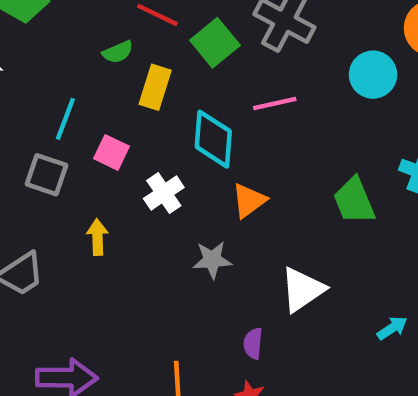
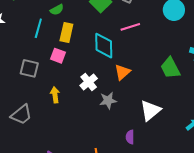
yellow rectangle: (155, 87) -> (66, 32), moved
cyan line: (65, 119) -> (38, 28), moved
white cross: (164, 193) -> (89, 82), moved

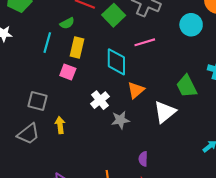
gray square: (29, 68) -> (37, 101), moved
yellow arrow: (55, 95) -> (60, 125), moved
white triangle: (150, 110) -> (165, 112), moved

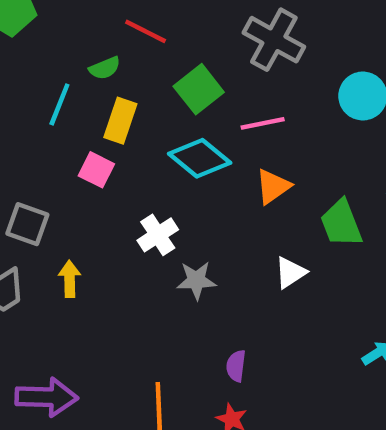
green square: (114, 15) -> (199, 89), moved
cyan diamond: (116, 62) -> (200, 158), turned -56
orange triangle: (136, 90) -> (273, 187), moved
white triangle: (165, 112) -> (290, 273), size x0.7

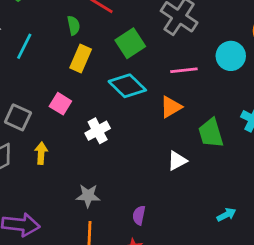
green semicircle: (105, 68) -> (74, 25), turned -84
cyan line: (59, 104) -> (24, 46), moved
pink line: (263, 123) -> (184, 70), moved
pink square: (96, 170) -> (60, 104), moved
gray star: (196, 280) -> (88, 196), moved

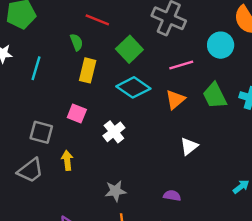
green trapezoid: (211, 133) -> (215, 96), moved
purple semicircle: (139, 215) -> (172, 196), moved, turned 98

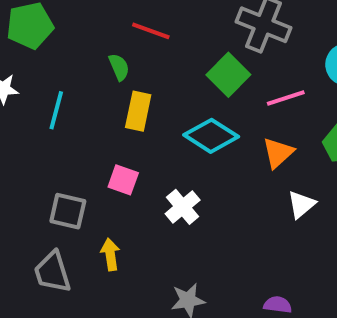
green square: (129, 49) -> (228, 75), moved
white triangle: (189, 146) -> (301, 205), moved
gray trapezoid: (30, 170) -> (53, 272), turned 112

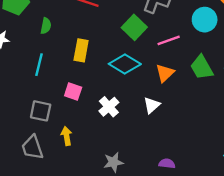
green semicircle: (119, 67) -> (46, 26), moved, turned 35
cyan line: (56, 110) -> (39, 65), moved
white triangle: (301, 205) -> (152, 105), moved

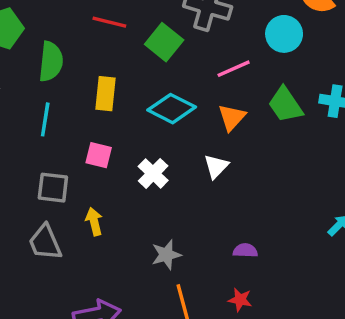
green semicircle: (46, 26) -> (51, 61), size x1.6
green square: (134, 27) -> (164, 42), moved

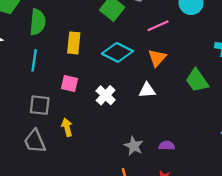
green trapezoid: (285, 105) -> (197, 80), moved
white triangle: (216, 166) -> (147, 90), turned 42
gray star: (166, 255) -> (134, 146), moved, turned -30

